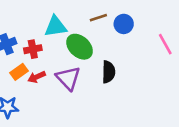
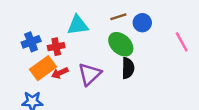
green ellipse: (80, 47) -> (121, 44), moved
orange rectangle: (19, 72) -> (43, 68), size x1.5
purple triangle: (68, 78) -> (90, 74), turned 30

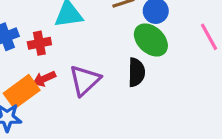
green ellipse: (121, 44) -> (151, 40), moved
orange rectangle: (43, 68) -> (22, 92), moved

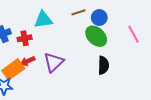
black semicircle: (136, 72) -> (103, 65), moved

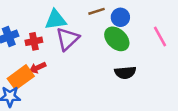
purple triangle: (54, 62) -> (68, 39), moved
black semicircle: (103, 65) -> (125, 72), turned 84

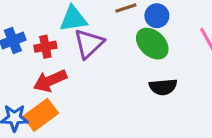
red arrow: (38, 68) -> (50, 81), size x1.5
orange rectangle: (21, 77) -> (41, 115), moved

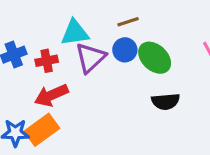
blue circle: (157, 16) -> (125, 50), moved

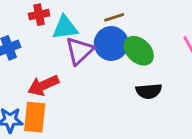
blue circle: (125, 50) -> (111, 43), size x1.5
red cross: (47, 61) -> (39, 15), moved
orange rectangle: (42, 130) -> (35, 117), turned -48

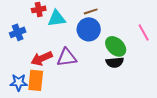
purple triangle: (79, 51) -> (67, 57), moved, turned 35
green ellipse: (139, 51) -> (116, 46), moved

